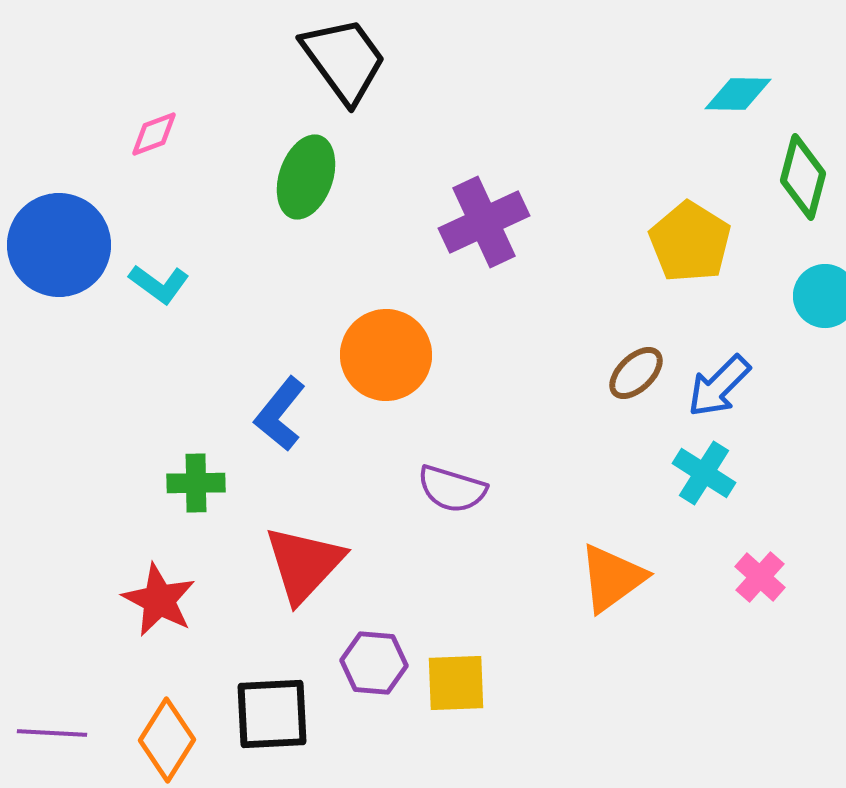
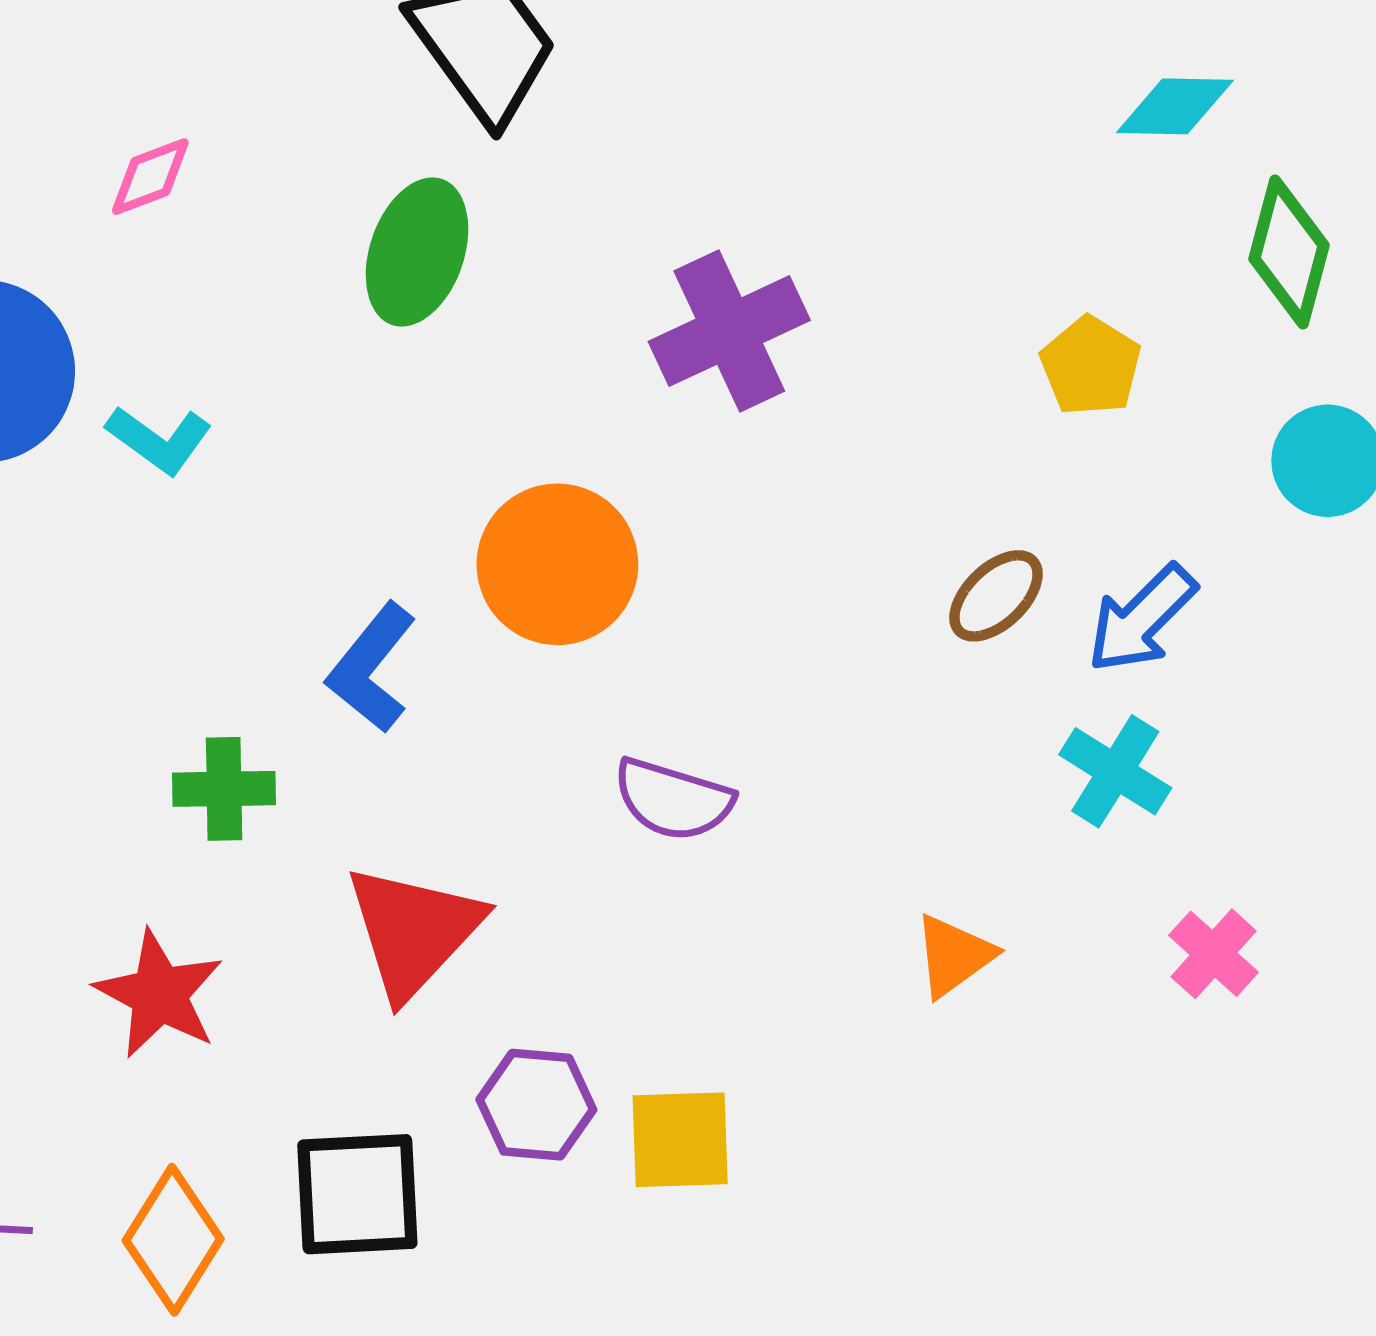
yellow pentagon: (690, 242) -> (1091, 366), size x0.7
orange triangle: (612, 578) -> (954, 956), size x0.7

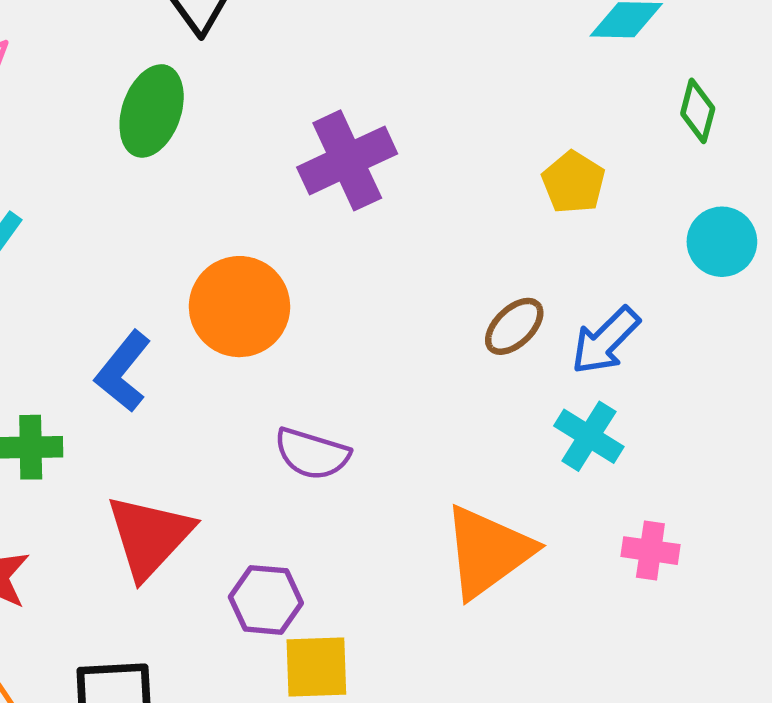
green diamond: (1289, 252) -> (698, 111), size x0.7
pink cross: (1214, 954) -> (650, 551), turned -34
orange triangle: (954, 956) -> (488, 552), size x1.8
purple hexagon: (536, 1105) -> (266, 600), moved

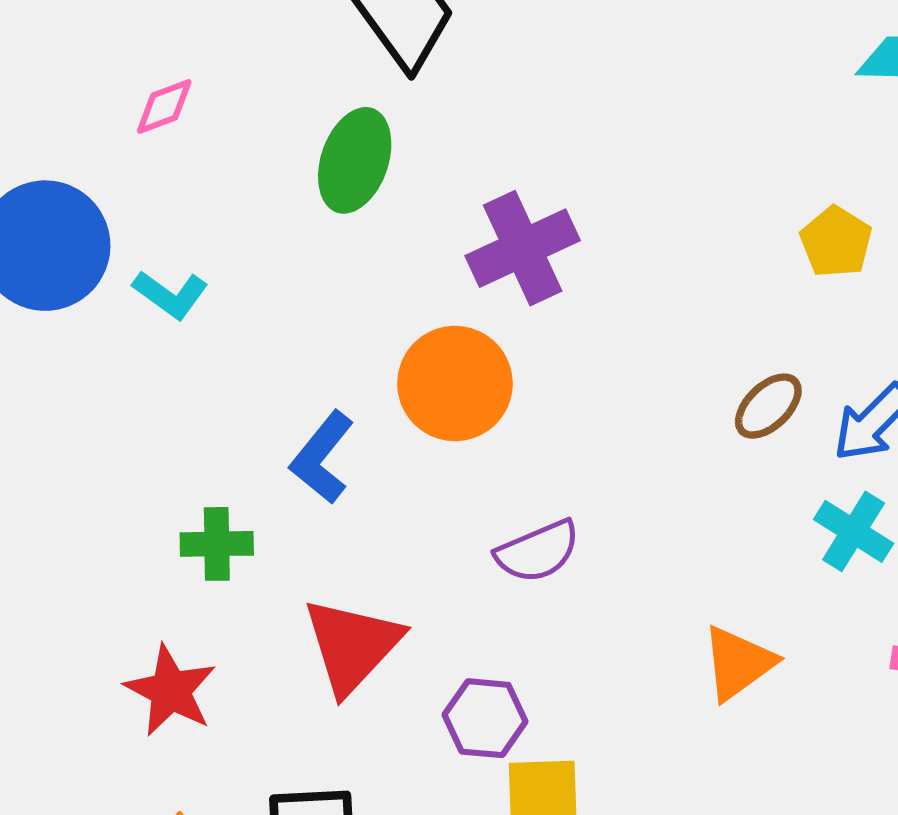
purple cross: (347, 160) -> (523, 248), moved
purple semicircle: (312, 454) -> (538, 551), turned -40
orange triangle: (488, 552) -> (738, 663), size x0.7

